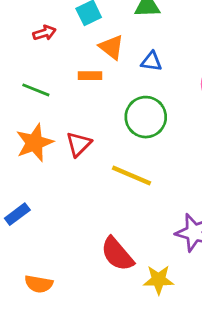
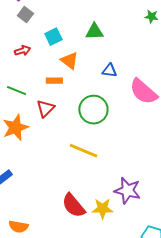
blue triangle: (151, 61) -> (109, 71), moved
red triangle: (79, 144) -> (45, 109), moved
yellow star: (159, 280) -> (102, 209), moved

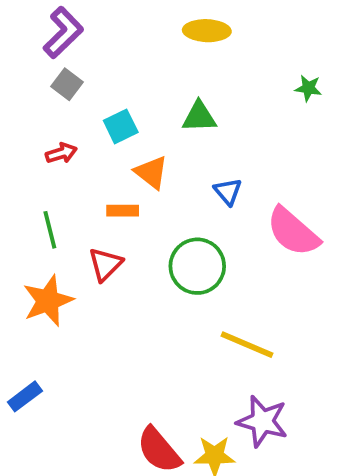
blue triangle: (109, 71) -> (228, 192), turned 42
green line: (16, 91) -> (50, 230), turned 54
yellow line: (83, 151) -> (247, 345), moved

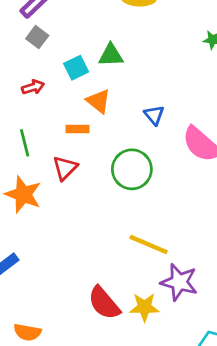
green triangle: (199, 117) -> (111, 55), moved
orange star: (48, 301) -> (23, 194), turned -30
yellow line: (247, 345) -> (149, 245), moved

